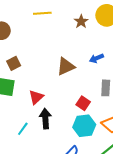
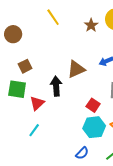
yellow line: (42, 13) -> (53, 17), turned 60
red triangle: (36, 97) -> (37, 103), moved
black arrow: (45, 119) -> (56, 86), moved

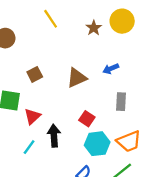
brown square: (25, 66) -> (35, 74), moved
black arrow: (56, 86) -> (54, 136), moved
red square: (93, 105) -> (87, 119), moved

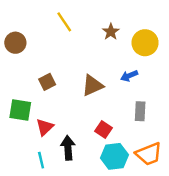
yellow circle: (122, 21) -> (145, 43), moved
cyan line: (29, 147) -> (41, 160), turned -49

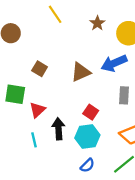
blue arrow: (129, 76) -> (114, 63), size x1.6
brown square: (47, 82) -> (40, 69), turned -32
cyan hexagon: (114, 156) -> (87, 137), moved

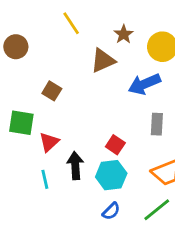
brown triangle: (81, 72) -> (103, 61), moved

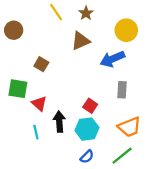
brown star: (124, 34) -> (86, 13), moved
red triangle: (49, 142) -> (39, 104), turned -35

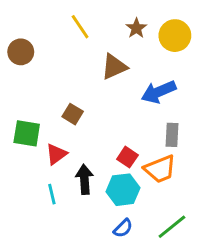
brown star: (86, 13) -> (136, 28), moved
yellow circle: (126, 30) -> (175, 36), moved
brown square: (41, 64) -> (73, 114), moved
red triangle: (39, 104) -> (56, 154), turned 42
orange trapezoid: (129, 127) -> (160, 169), moved

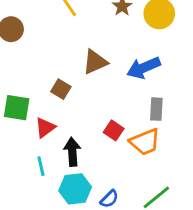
brown triangle: (114, 67) -> (95, 62), moved
cyan hexagon: (123, 190) -> (75, 189), moved

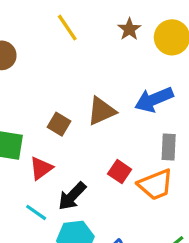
brown triangle: (95, 62) -> (102, 111), moved
black arrow: (72, 152) -> (72, 196), turned -132
cyan line: (41, 166) -> (36, 212), turned -42

